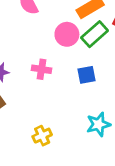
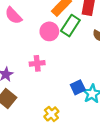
blue square: (87, 75) -> (78, 87), moved

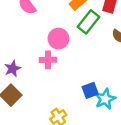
pink circle: (49, 31) -> (58, 39), moved

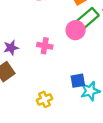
pink circle: (58, 39) -> (76, 30), moved

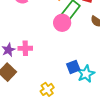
pink cross: (45, 46) -> (25, 48), moved

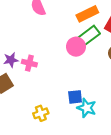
cyan star: (86, 74) -> (87, 108), turned 30

